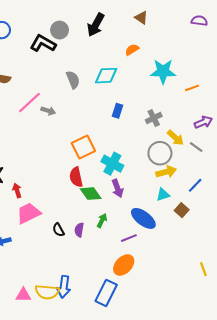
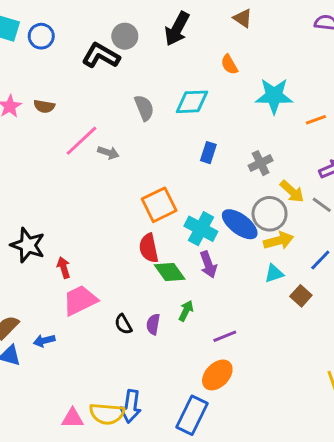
orange semicircle: (132, 50) -> (229, 65), turned -88
blue ellipse: (143, 218) -> (240, 224), moved

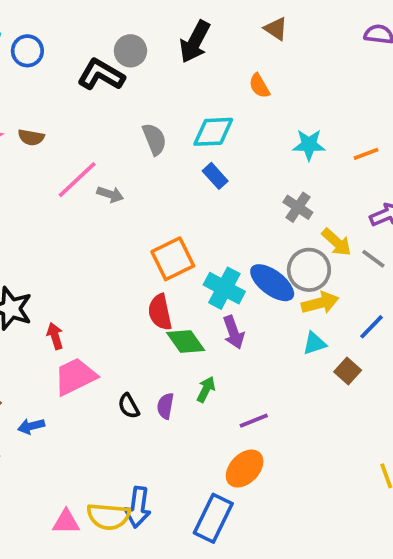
cyan star: (274, 96) -> (309, 145), moved, size x0.7
blue rectangle: (208, 153) -> (215, 176), moved, turned -60
gray cross: (261, 163) -> (298, 207), turned -30

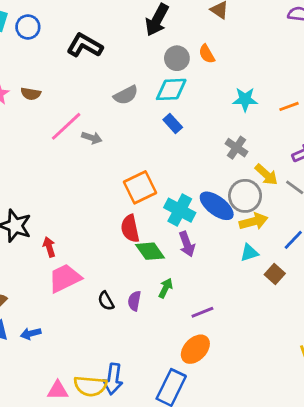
gray circle: (130, 51) -> (177, 58), moved
gray semicircle: (154, 139) -> (126, 95), turned 85
blue arrow: (31, 426) -> (31, 334), moved

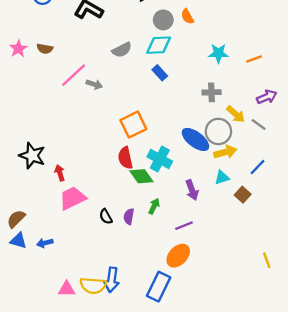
gray cross: (237, 148) -> (212, 92), turned -36
cyan cross: (180, 210) -> (160, 159), moved
purple arrow: (187, 244) -> (192, 190), moved

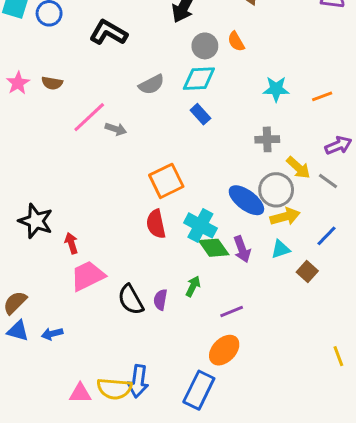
green diamond: (141, 176) -> (214, 248), moved
purple arrow: (192, 190) -> (242, 249), moved
black semicircle: (106, 217) -> (131, 300), size x1.5

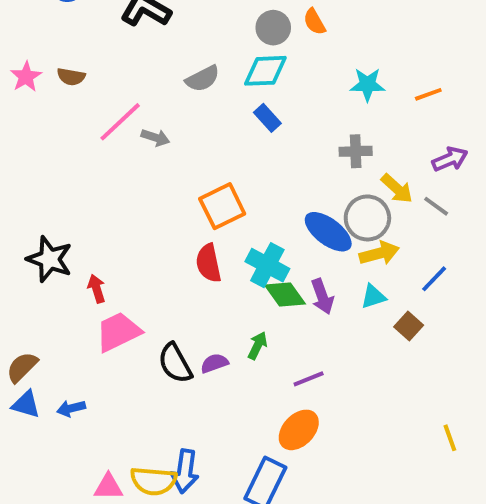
purple semicircle: (160, 300) -> (214, 363), turned 60

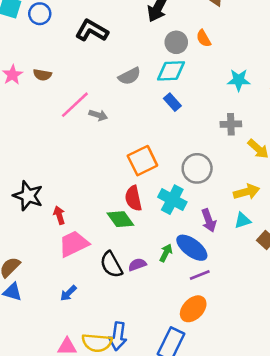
gray circle: (367, 218) -> (197, 168), moved
blue ellipse: (328, 232) -> (192, 248), moved
green diamond: (285, 295) -> (120, 219), moved
blue arrow: (71, 408) -> (68, 293), moved, turned -30

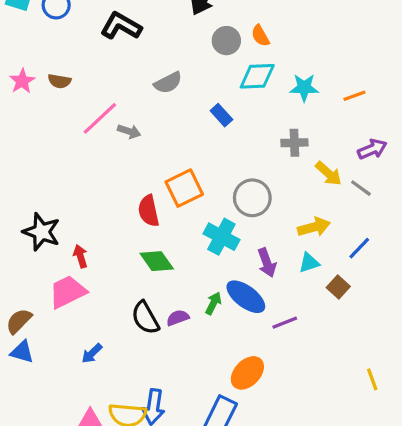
cyan diamond: (171, 71) -> (257, 76), moved
red semicircle: (133, 198) -> (149, 211), moved
pink trapezoid: (74, 244) -> (67, 292), moved
purple line: (200, 275) -> (285, 323), moved

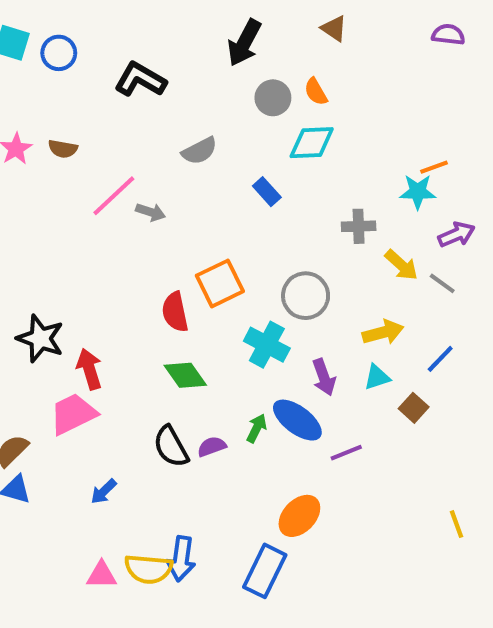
cyan star: (304, 88) -> (418, 192), moved
red arrow: (80, 256) -> (89, 369), size x1.4

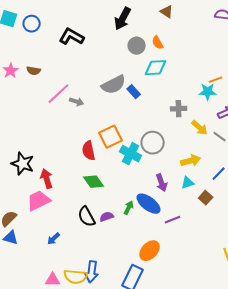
gray semicircle: (199, 151) -> (114, 85), moved, size x1.4
cyan cross: (267, 345) -> (131, 154), moved

